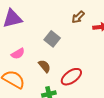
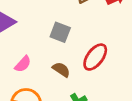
red ellipse: (71, 77) -> (95, 57), moved

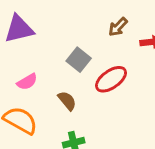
red ellipse: (95, 57) -> (111, 79), moved

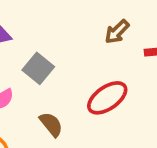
gray square: (79, 60) -> (38, 68), moved

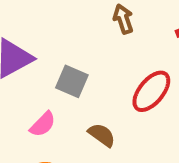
brown arrow: (117, 32) -> (123, 19), moved, turned 132

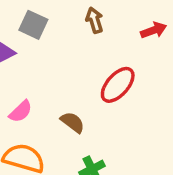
gray square: (72, 81) -> (33, 25), moved

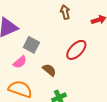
gray square: (33, 25) -> (31, 45), moved

